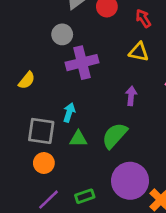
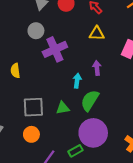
yellow semicircle: (27, 80) -> (15, 71), turned 144
cyan arrow: (69, 113) -> (77, 81), moved
orange circle: (44, 163) -> (31, 134), moved
purple circle: (130, 181) -> (93, 133), moved

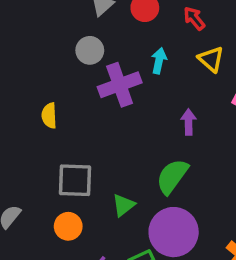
yellow triangle: (97, 33) -> (211, 59), moved, turned 35
cyan arrow: (77, 81) -> (159, 61), moved
green triangle: (63, 108) -> (123, 205), moved, turned -32

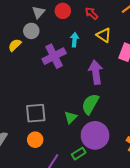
gray circle: (90, 50) -> (31, 31), moved
yellow semicircle: (49, 116) -> (15, 45), moved, turned 56
purple arrow: (189, 122) -> (96, 72), size x1.6
green triangle: (123, 205) -> (71, 117), moved

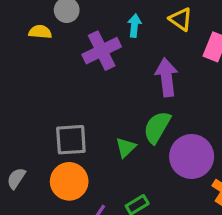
yellow semicircle: (15, 45) -> (40, 32), turned 48
purple circle: (95, 135) -> (192, 156), moved
orange circle: (35, 140) -> (69, 181), size x1.5

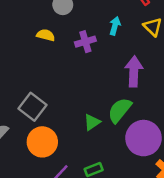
yellow semicircle: (40, 32) -> (46, 35), moved
purple cross: (102, 51) -> (85, 42), size x0.7
gray square: (71, 140) -> (32, 107), moved, turned 32

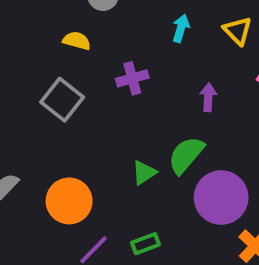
purple cross: (85, 42) -> (132, 78), moved
purple arrow: (134, 71) -> (208, 97), size x0.6
gray square: (32, 107) -> (62, 100), moved

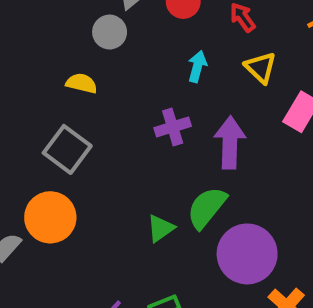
purple cross: (132, 78) -> (173, 127), moved
purple arrow: (208, 97) -> (230, 143), size x1.6
orange circle: (69, 201) -> (50, 217), moved

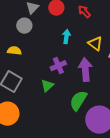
yellow triangle: (261, 68) -> (95, 44), moved
green triangle: (161, 228) -> (47, 86), moved

